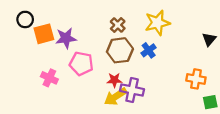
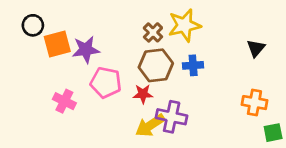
yellow star: (157, 23) -> (184, 25), moved
black triangle: (209, 39) -> (256, 48), moved
blue cross: (149, 50) -> (193, 65), turned 32
red star: (114, 80) -> (143, 94), moved

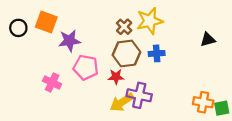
black circle: (33, 25) -> (18, 28), moved
orange square: (57, 44) -> (46, 22), moved, turned 35
black triangle: (256, 48) -> (208, 40), turned 35
orange cross: (254, 103) -> (203, 102), moved

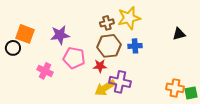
orange square: (46, 22) -> (25, 34), moved
brown cross: (124, 27) -> (107, 23), turned 32
black circle: (18, 28) -> (13, 48), moved

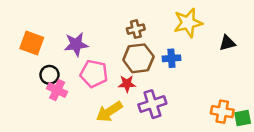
yellow star: (129, 18) -> (188, 23), moved
black circle: (13, 48) -> (49, 75), moved
purple cross: (120, 82) -> (152, 104), turned -30
yellow arrow: (105, 88) -> (109, 112), moved

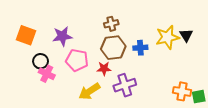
yellow star: (188, 23) -> (167, 37), moved
black triangle: (227, 43) -> (186, 35), turned -48

